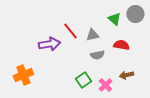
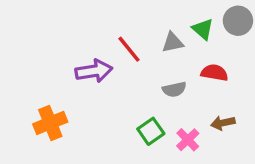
gray triangle: (92, 35) -> (173, 43), moved

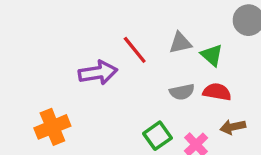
green triangle: (203, 29) -> (212, 55), moved
red semicircle: (214, 73) -> (217, 92), moved

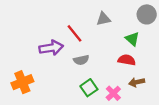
gray triangle: (180, 43) -> (103, 19), moved
green triangle: (212, 55) -> (132, 39), moved
gray semicircle: (182, 92) -> (81, 60), moved

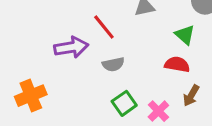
brown arrow: (137, 82) -> (191, 96), turned -48

